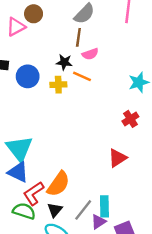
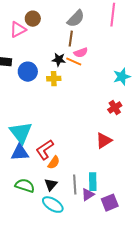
orange line: (82, 76) -> (74, 62), moved
blue triangle: (18, 172) -> (20, 153), turned -30
orange semicircle: (58, 184) -> (54, 163), size x0.6
red L-shape: (34, 193) -> (45, 150), moved
gray line: (83, 210) -> (75, 185), turned -42

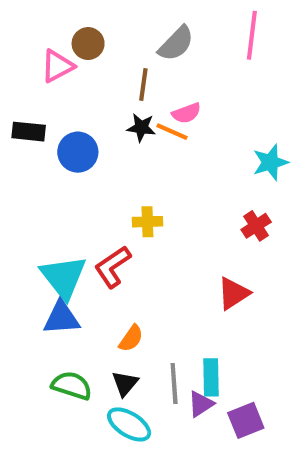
brown line: (71, 39) -> (143, 84), moved
yellow cross: (54, 79) -> (147, 222), moved
red L-shape: (45, 150) -> (113, 267), moved

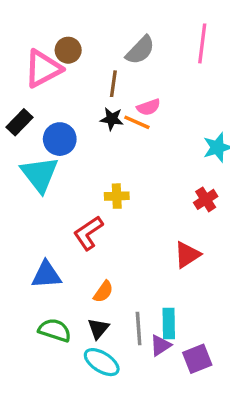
pink triangle: (57, 66) -> (43, 69), size x1.4
black rectangle: (29, 132) -> (19, 122), turned -52
cyan triangle: (63, 277) -> (40, 174), moved

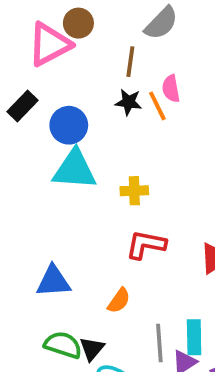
pink semicircle: (149, 107) -> (171, 89), turned 100
orange line: (137, 122) -> (157, 106), turned 40
cyan triangle: (40, 174) -> (75, 170), moved, turned -48
red L-shape: (88, 233) -> (146, 245), moved, turned 45
black triangle: (98, 329) -> (92, 349), moved

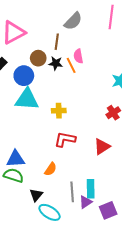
brown circle: (78, 23) -> (38, 58), moved
green semicircle: (63, 345) -> (14, 175), moved

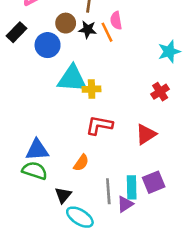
cyan triangle: (27, 99) -> (72, 79), moved
purple square: (108, 210) -> (154, 182), moved

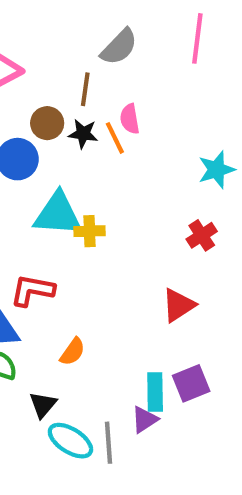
red L-shape: (99, 125) -> (32, 290), moved
gray line: (108, 191) -> (109, 443), moved

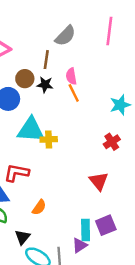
orange line: (115, 138) -> (74, 93), moved
red triangle: (178, 305) -> (99, 181), turned -36

